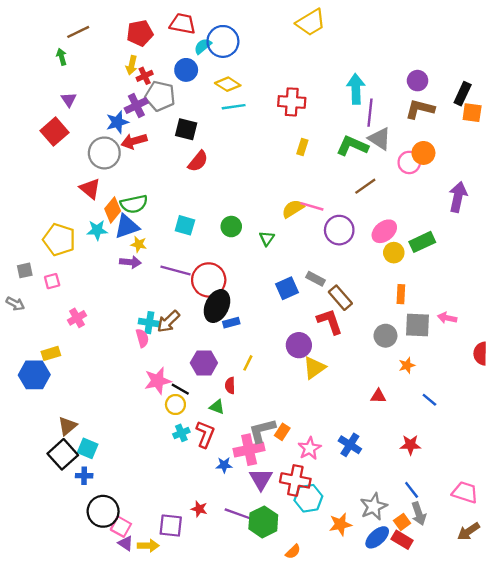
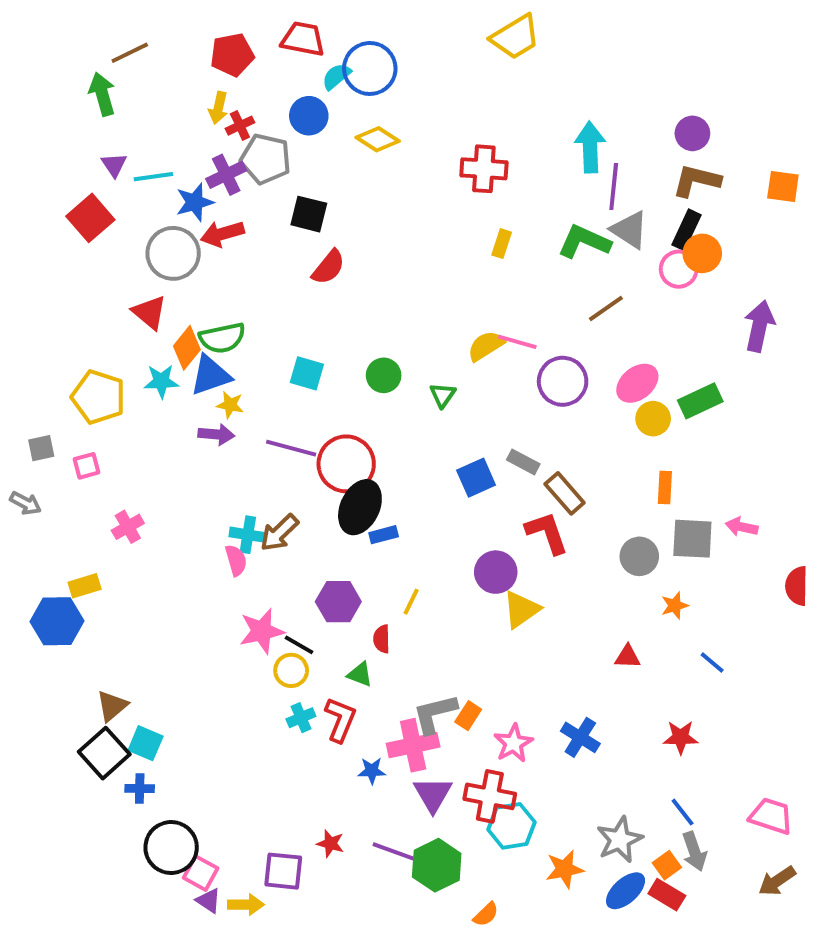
green arrow: (62, 57) -> (102, 94), size x1.5
black rectangle: (463, 94) -> (687, 230), moved
cyan line: (234, 107) -> (153, 177), moved

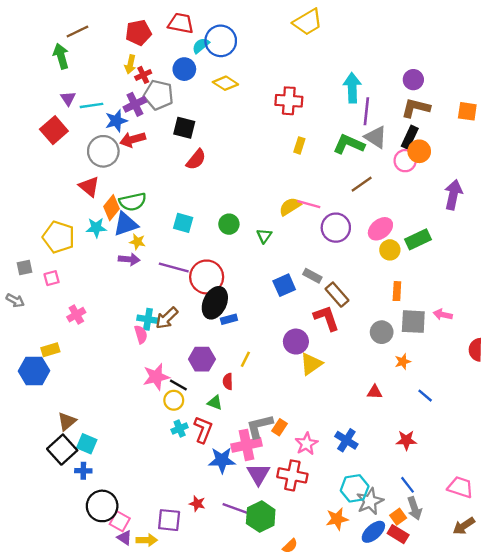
blue star: (372, 771) -> (222, 460), size x1.6
cyan hexagon: (511, 826) -> (355, 488), moved

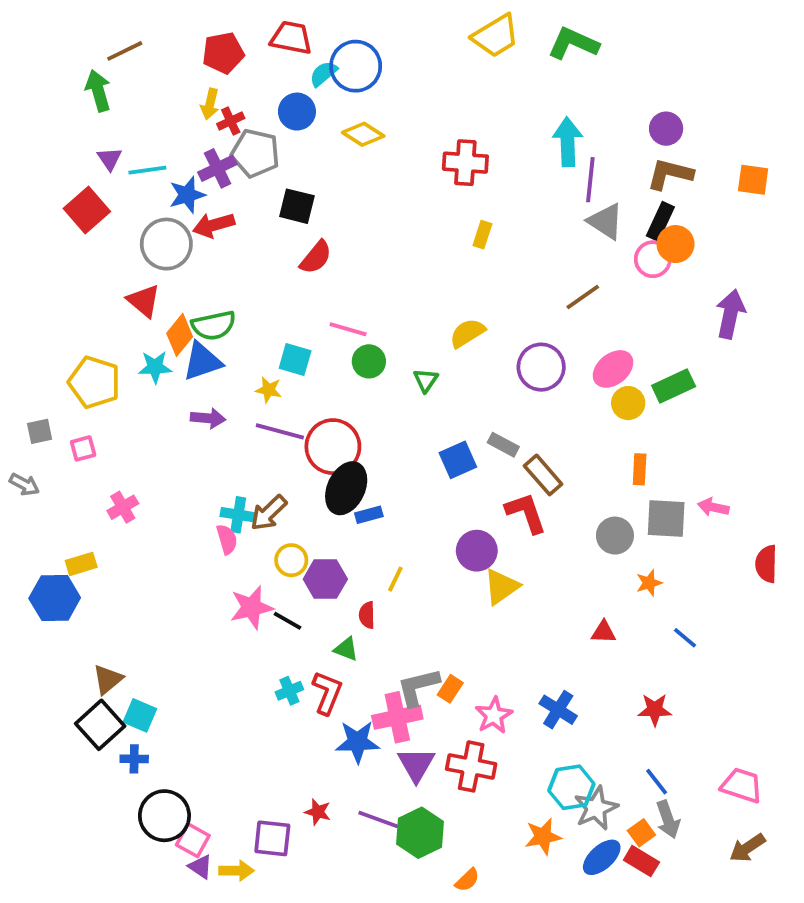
green L-shape: (349, 144) -> (573, 43), moved
pink line: (309, 204) -> (348, 329), moved
yellow star: (137, 242) -> (269, 390), moved
yellow circle: (174, 400) -> (291, 560), moved

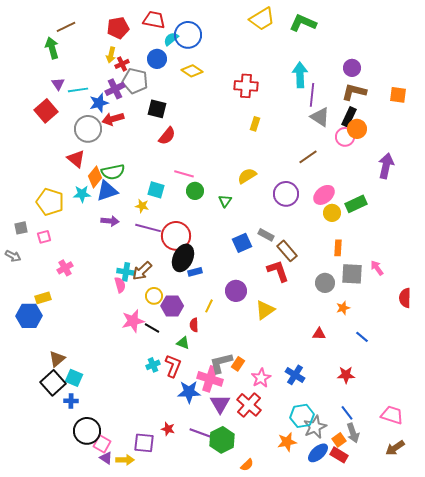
pink arrow: (713, 507) -> (377, 268), turned 42
purple circle: (477, 551) -> (236, 291), moved
pink cross: (397, 717) -> (210, 379), turned 30
red cross: (471, 766) -> (249, 405), turned 30

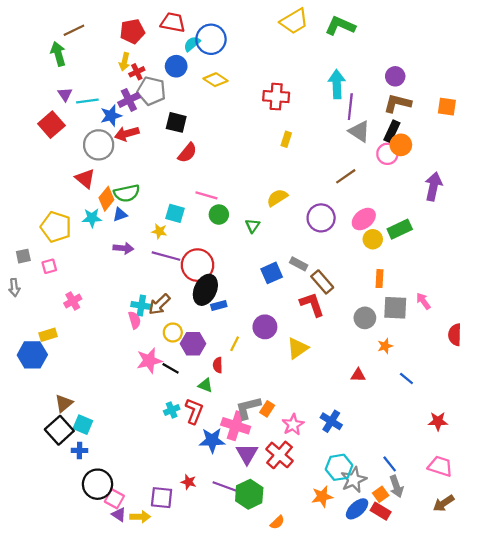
blue triangle: (107, 191) -> (120, 215), size x0.6
gray arrow: (13, 256) -> (14, 288), turned 56
red star: (346, 375) -> (438, 421), moved

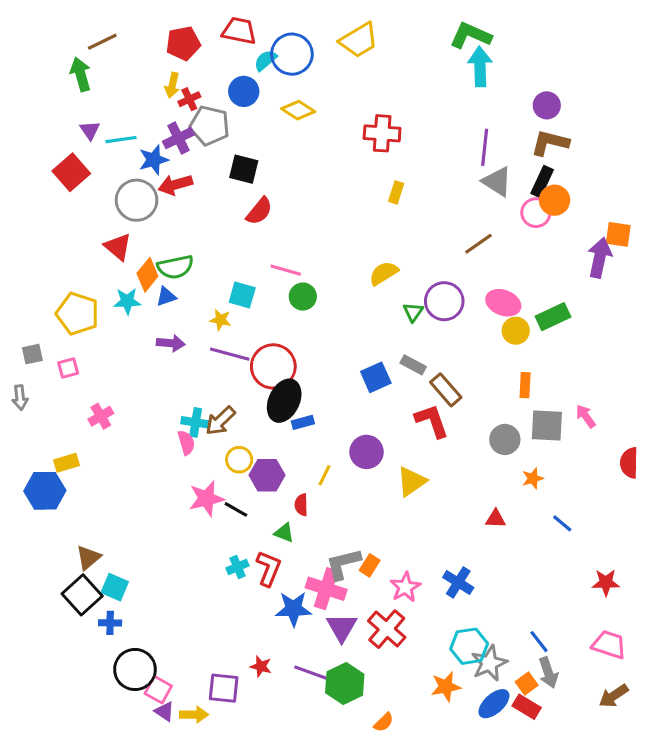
yellow trapezoid: (294, 21) -> (359, 40), moved
cyan arrow: (337, 84) -> (480, 67), moved
orange square: (447, 107) -> (618, 234), moved
pink ellipse: (364, 219) -> (503, 303), turned 60
green triangle: (253, 226) -> (413, 312), moved

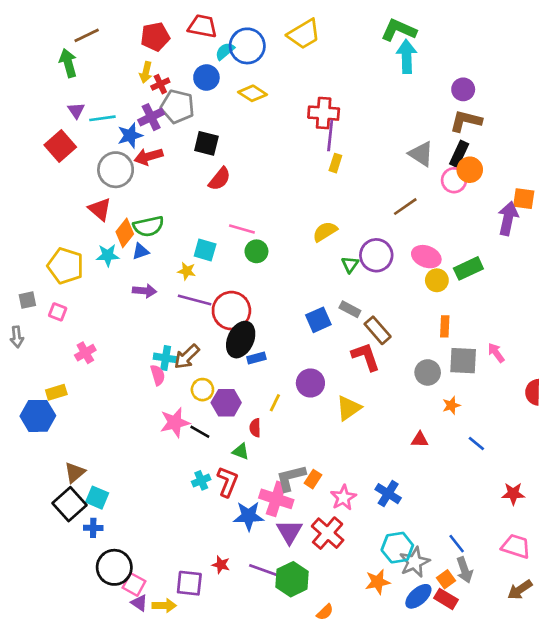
purple line: (485, 147) -> (330, 135), moved
pink square: (68, 368) -> (58, 312), turned 36

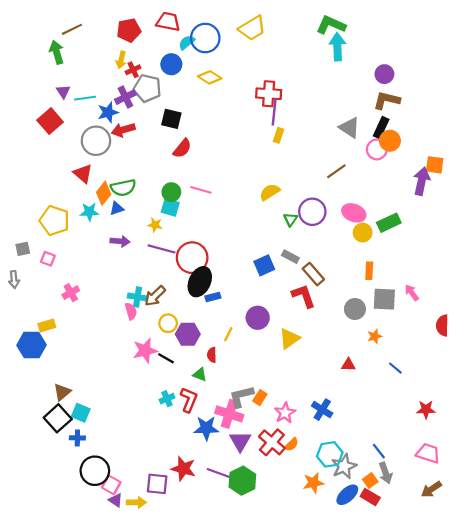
green circle: (256, 251) -> (171, 192), moved
red star: (221, 565) -> (183, 469), size x1.6
orange semicircle: (325, 612) -> (292, 445), moved

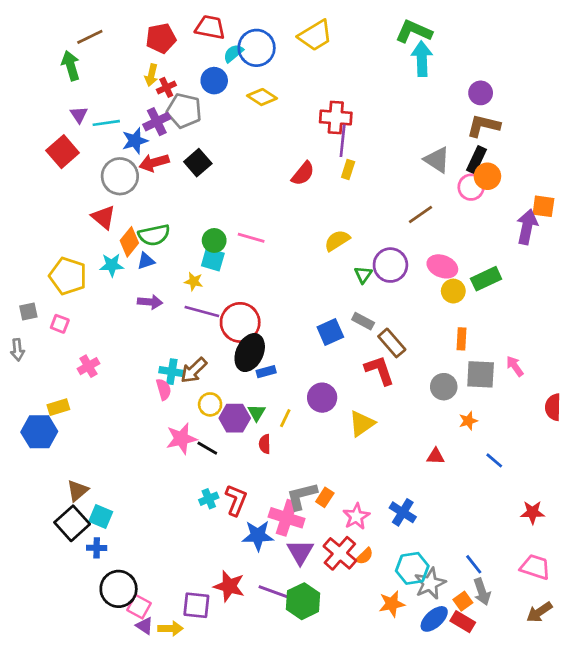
black square: (171, 119) -> (198, 163), moved, turned 35
red semicircle: (182, 148) -> (303, 174), moved
green triangle: (200, 375) -> (257, 413), moved, turned 40

